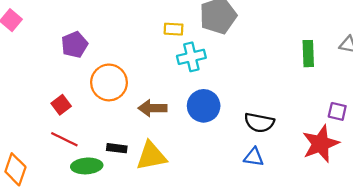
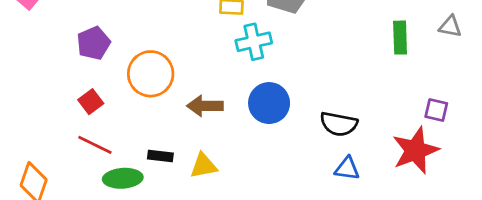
purple pentagon: (74, 45) -> (94, 43), moved
yellow triangle: (151, 156) -> (204, 166), size x0.7
blue triangle: (254, 157) -> (347, 169), moved

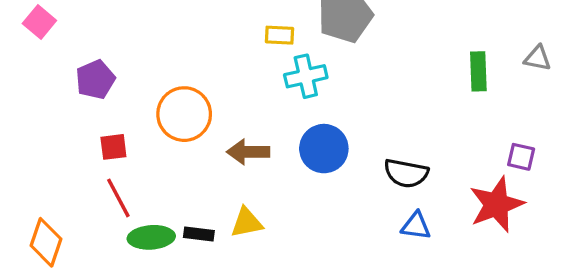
purple pentagon: (94, 43) -> (95, 80), moved
red square: (91, 102) -> (113, 147), turned 30
red line: (95, 145) -> (118, 198), turned 36
black rectangle: (160, 156) -> (199, 234), moved

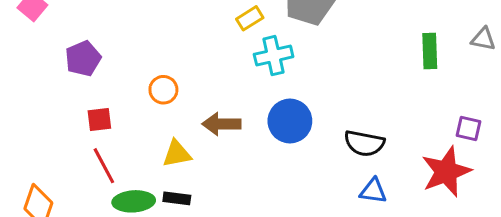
yellow rectangle: (279, 35) -> (250, 18), turned -35
orange circle: (184, 114) -> (163, 90), size x0.6
yellow triangle: (247, 223) -> (177, 154), moved

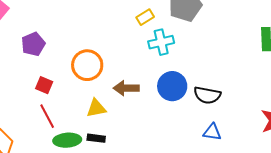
orange circle: (163, 90) -> (87, 65), size x1.6
red square: (99, 119) -> (44, 85), turned 30
black semicircle: (364, 143) -> (207, 95), moved
blue triangle: (373, 191) -> (212, 132), moved

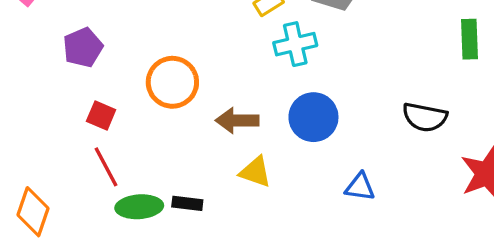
black semicircle: (207, 95) -> (425, 117), moved
yellow triangle: (96, 108) -> (255, 172), moved, turned 30
blue triangle: (212, 132) -> (360, 187), moved

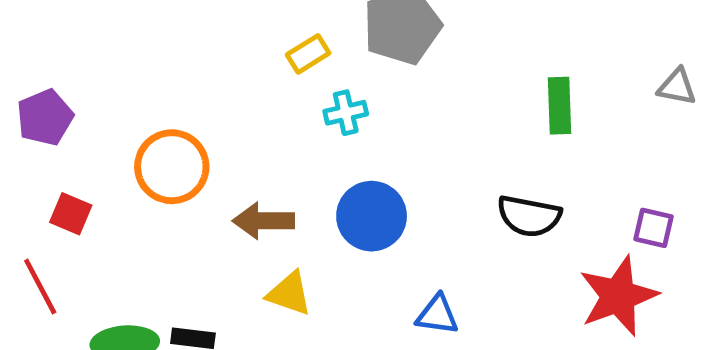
green rectangle: (469, 39) -> (560, 106), moved
cyan cross: (295, 44) -> (346, 113), size x0.7
red line: (106, 167) -> (40, 287), moved

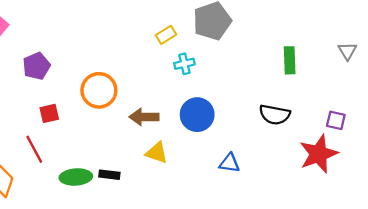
gray triangle: (677, 87) -> (347, 51), turned 48
red square: (71, 214) -> (49, 113), turned -36

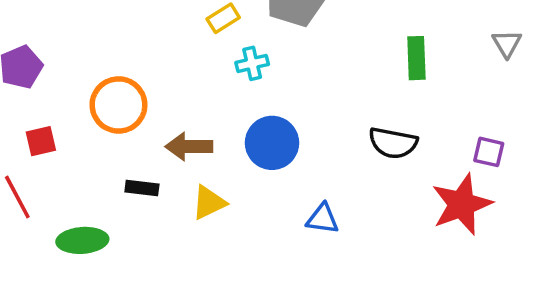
yellow triangle: (157, 153) -> (209, 202), turned -45
black rectangle: (109, 175) -> (142, 188), moved

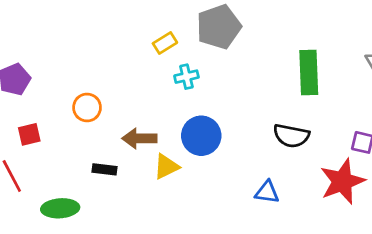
green rectangle: (416, 58) -> (309, 73), size x1.4
orange circle: (118, 105) -> (87, 108), size x0.7
yellow triangle: (209, 202) -> (166, 167), moved
blue triangle: (323, 219) -> (267, 192), moved

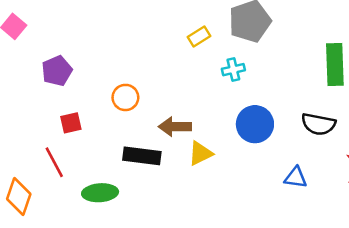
cyan cross: (186, 77) -> (233, 70), moved
blue circle: (201, 136) -> (255, 124), moved
black rectangle: (104, 169) -> (142, 156), size x1.6

